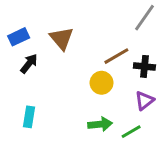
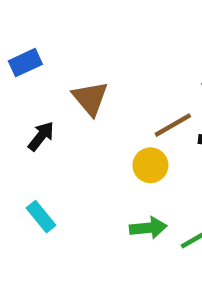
blue rectangle: (19, 37) -> (25, 63), moved
cyan rectangle: (29, 117) -> (41, 217), turned -48

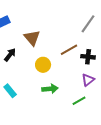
yellow circle: (150, 165) -> (43, 65), moved
green arrow: (148, 228) -> (50, 89), moved

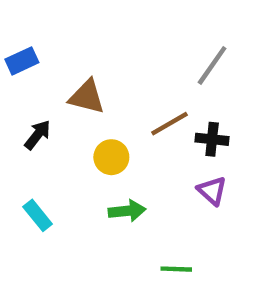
brown triangle: (32, 38) -> (87, 97), turned -36
purple triangle: (88, 80) -> (212, 191), turned -40
green line: (79, 101) -> (176, 269), moved, turned 32

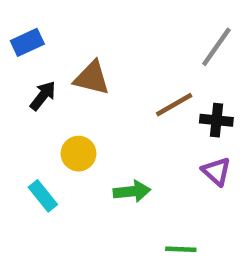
black arrow: (38, 135) -> (43, 96), moved
yellow circle: (111, 157) -> (78, 154), moved

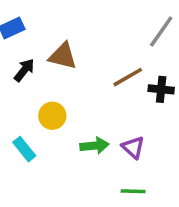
purple triangle: (216, 171) -> (133, 147), moved

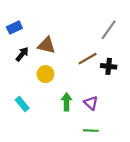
yellow circle: (52, 116) -> (45, 74), moved
green arrow: (94, 146) -> (67, 102), turned -84

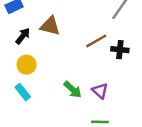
yellow circle: (45, 74) -> (27, 65), moved
green arrow: (67, 102) -> (73, 90), turned 133

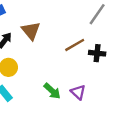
brown triangle: (50, 26) -> (31, 31), turned 36

